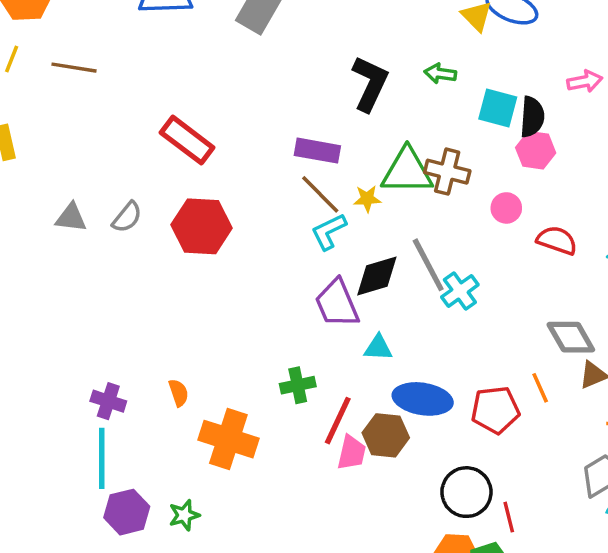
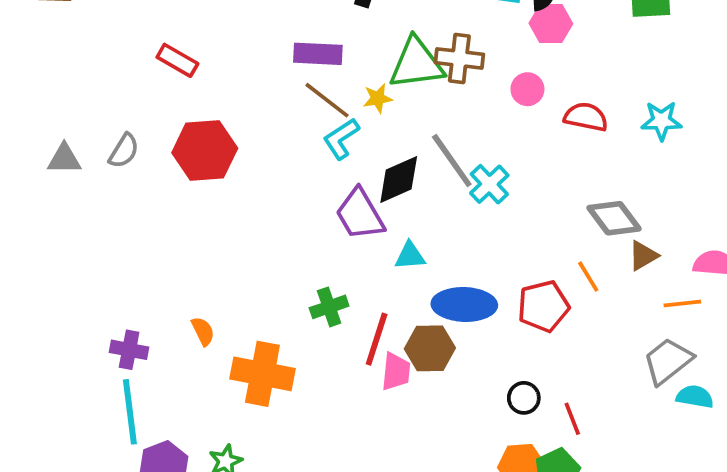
red rectangle: (187, 140) -> (177, 60), size x0.7
black circle: (466, 492) -> (524, 398), size x0.6

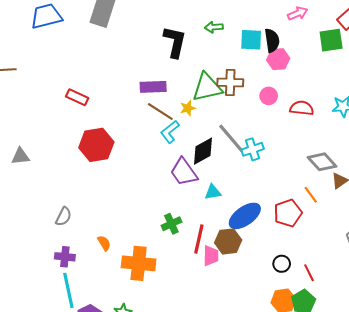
gray semicircle: (124, 151) -> (64, 217), moved
cyan cross: (489, 184) -> (253, 149), turned 30
blue ellipse: (464, 304) -> (245, 216), turned -32

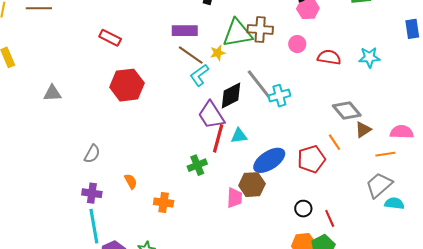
red line: (199, 239) -> (218, 138), moved
orange cross: (139, 263) -> (164, 203), size x0.6

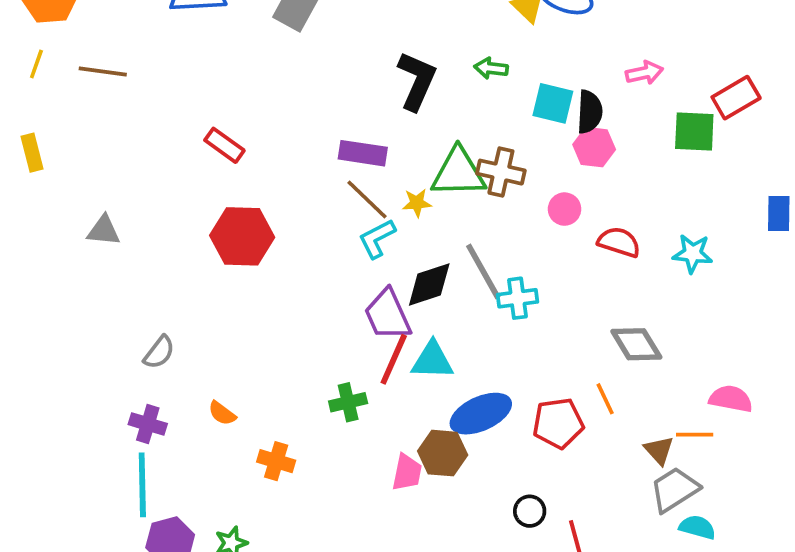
brown triangle: (363, 130) -> (659, 450), moved, turned -48
cyan triangle: (239, 136) -> (432, 360), size x1.4
orange semicircle: (131, 181) -> (222, 413), turned 147

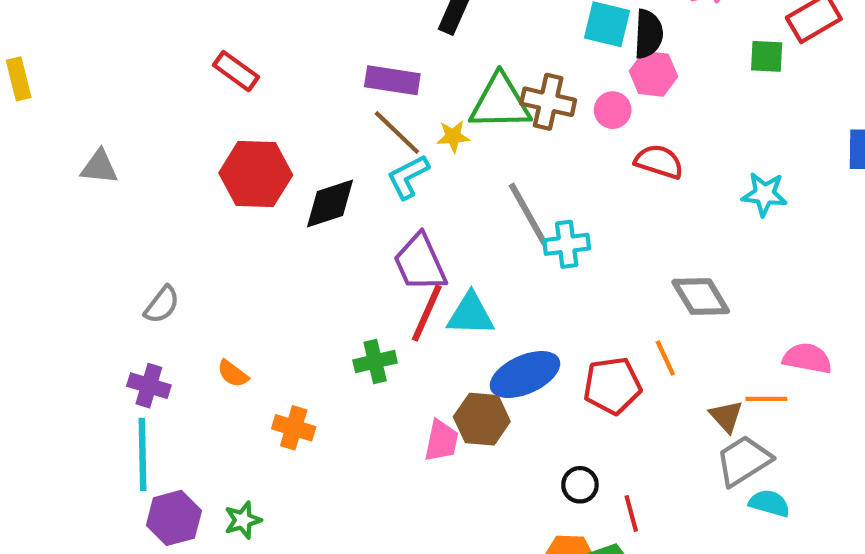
green square: (694, 132) -> (767, 56), size x0.7
pink circle: (565, 209) -> (613, 110), moved
red semicircle: (619, 242) -> (659, 162), moved
black diamond: (429, 285) -> (330, 203), moved

